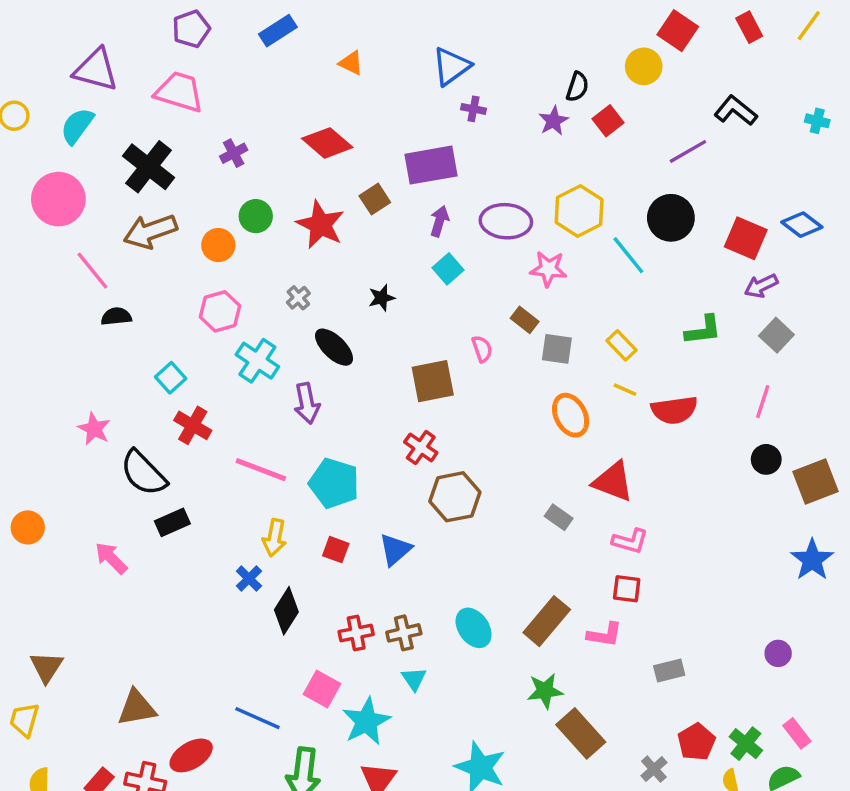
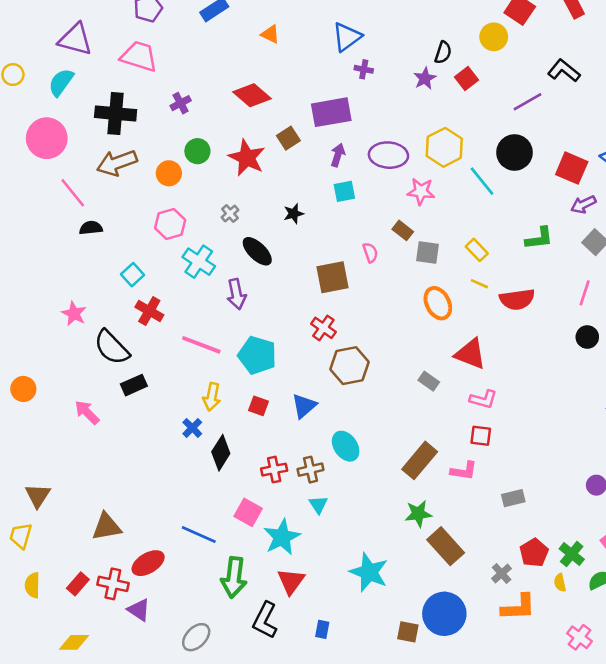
black cross: (149, 167) -> (116, 114), turned -33
cyan square: (448, 269) -> (344, 191), turned 30
cyan ellipse: (474, 628) -> (346, 446), moved

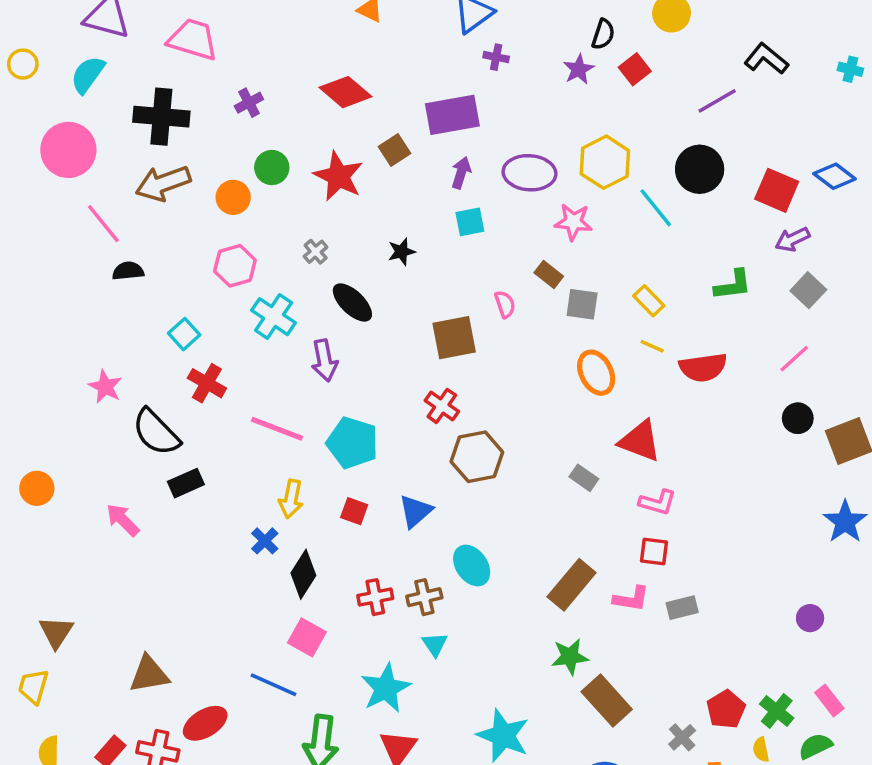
pink line: (585, 293) -> (794, 359), turned 30
gray rectangle: (513, 498) -> (682, 608), moved
pink square: (248, 512) -> (307, 637), moved

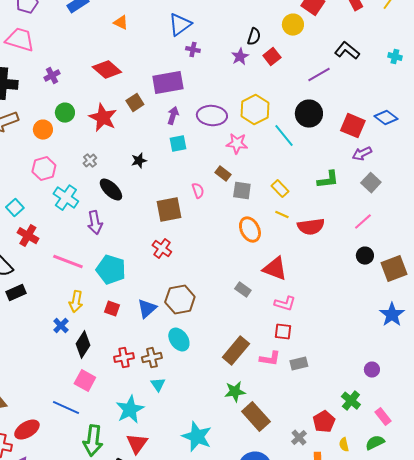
brown hexagon: (477, 457) -> (180, 300), moved
green cross: (777, 711) -> (351, 401), moved

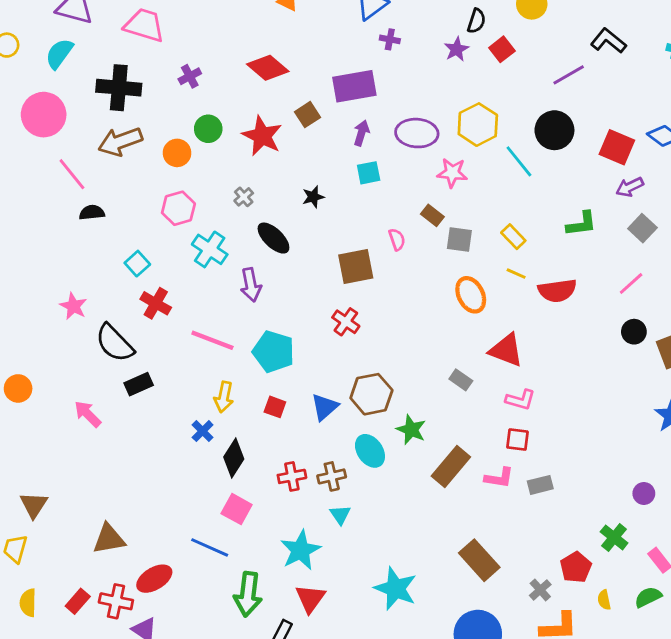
green star: (235, 392) -> (411, 430), moved, turned 30

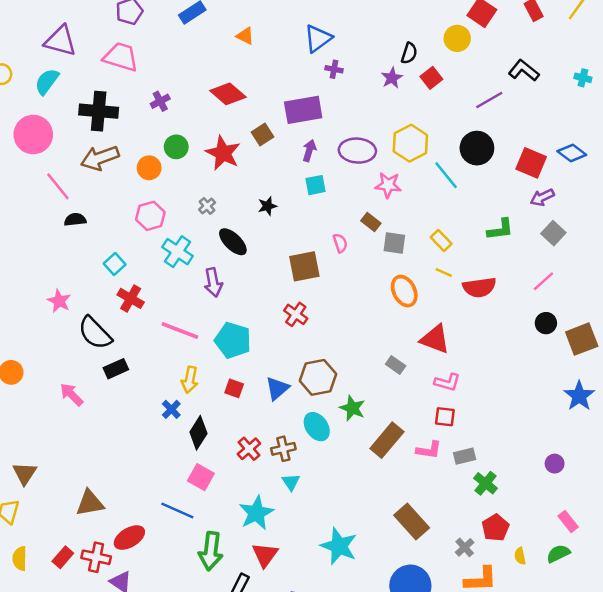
red cross: (292, 476) -> (249, 449), turned -30
green cross: (614, 537) -> (486, 483), moved

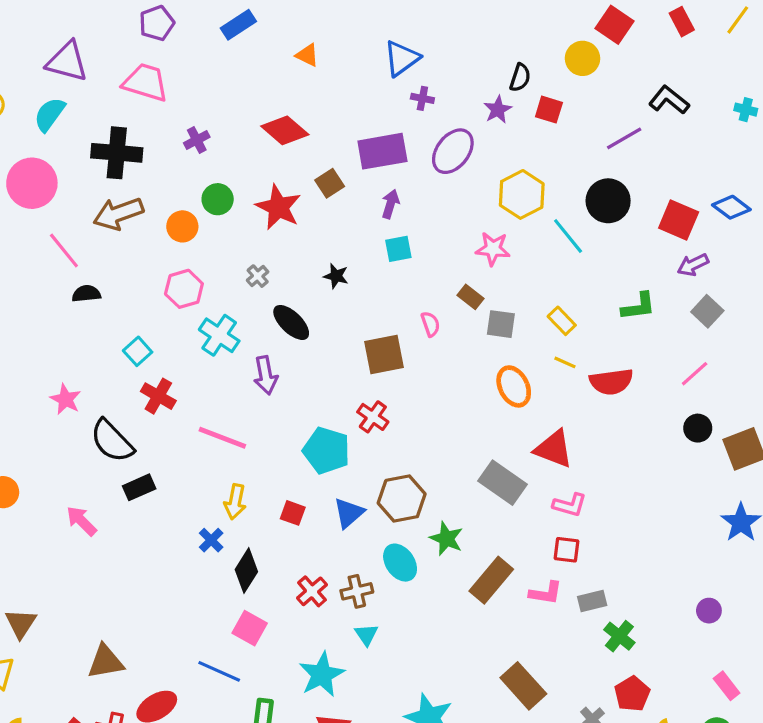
red square: (431, 78) -> (549, 110), turned -35
purple ellipse: (357, 151) -> (453, 151), moved, turned -56
black star: (267, 206) -> (336, 276), turned 30
cyan pentagon: (233, 340) -> (326, 451), moved
gray rectangle: (396, 365) -> (502, 483), size x1.8

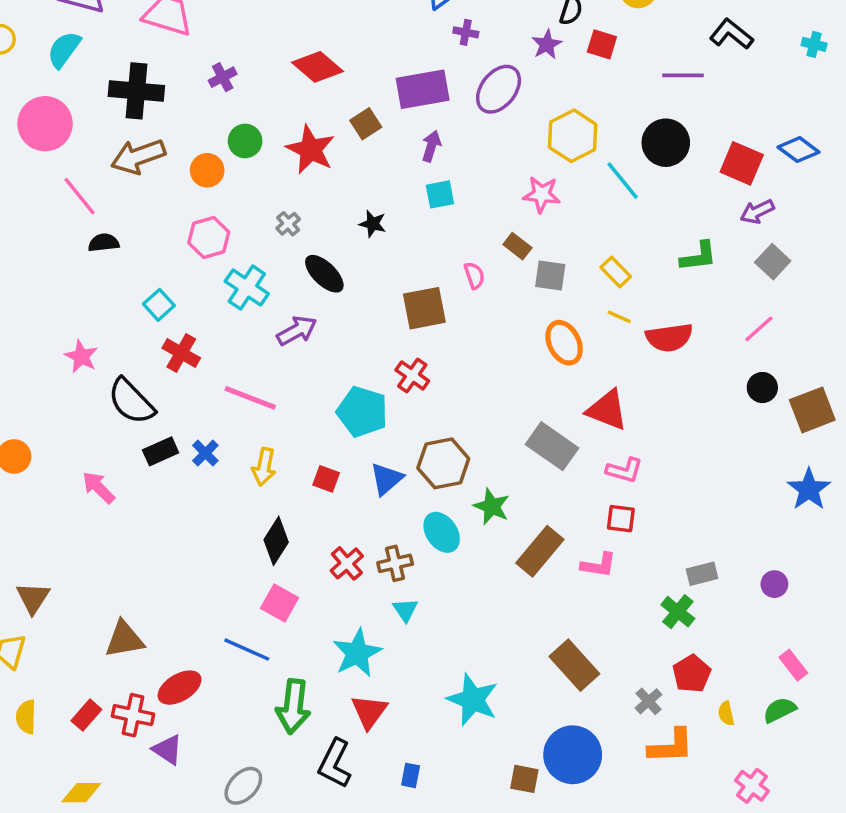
purple line: (624, 138) -> (683, 75), turned 30
purple arrow: (266, 375) -> (297, 331), turned -108
blue cross: (211, 540) -> (205, 453), moved
gray rectangle: (592, 601) -> (702, 574), moved

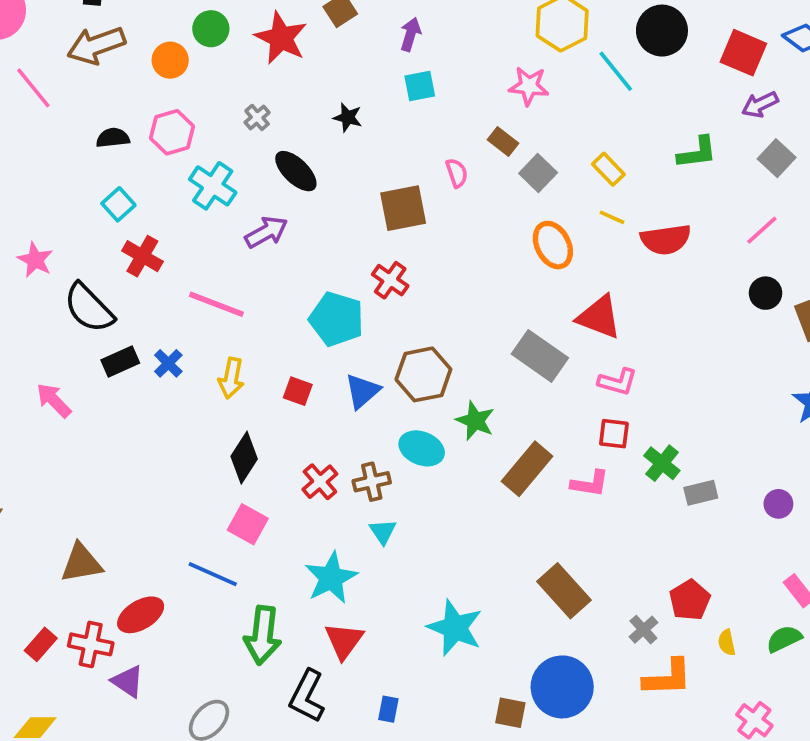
black semicircle: (104, 243) -> (113, 138), moved
gray square: (550, 275) -> (538, 173), turned 36
cyan ellipse: (442, 532) -> (422, 448), turned -33
green cross: (678, 612) -> (662, 463), moved

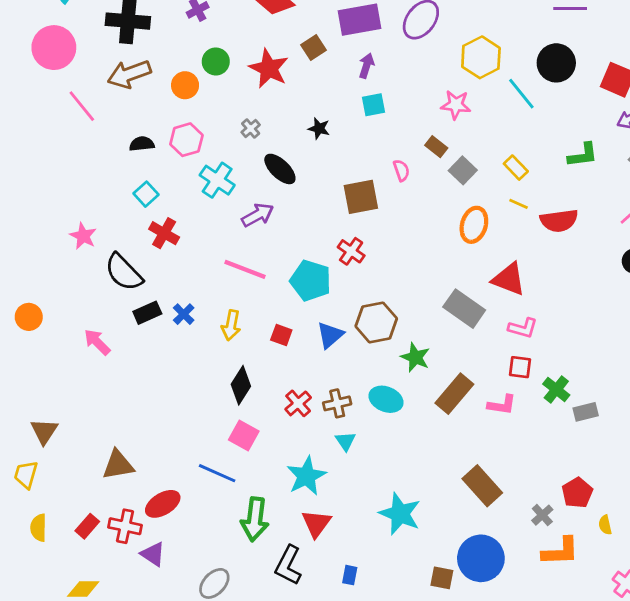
orange ellipse: (553, 245) -> (474, 225), turned 44
pink line: (216, 304) -> (245, 269), moved
cyan ellipse: (422, 448) -> (386, 399), moved

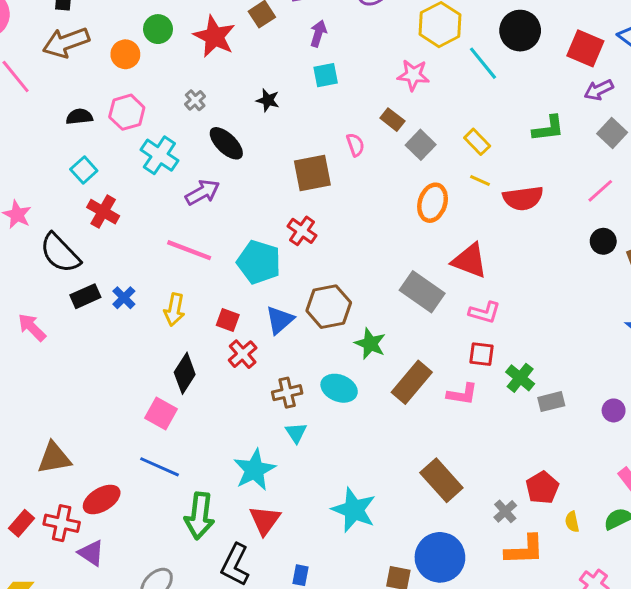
red cross: (298, 403) -> (243, 354), moved
pink square: (244, 436) -> (161, 413), moved

